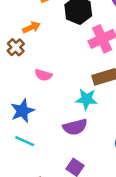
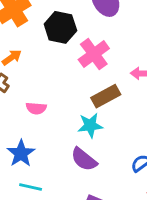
purple semicircle: (75, 127) -> (84, 159), turned 65

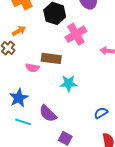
brown rectangle: (106, 96) -> (51, 58), moved, turned 30
purple semicircle: (84, 159) -> (48, 114), moved

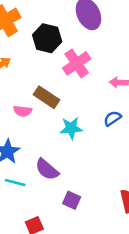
brown rectangle: (51, 58) -> (46, 97), turned 30
blue semicircle: (101, 113) -> (112, 118), moved

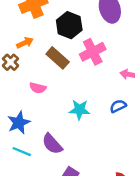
brown rectangle: (46, 97) -> (58, 58), moved

